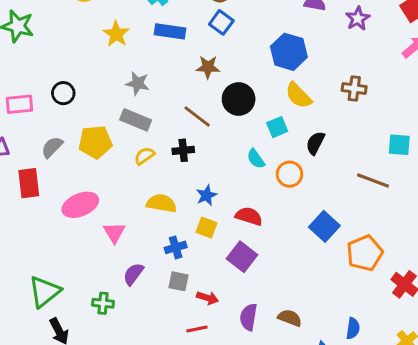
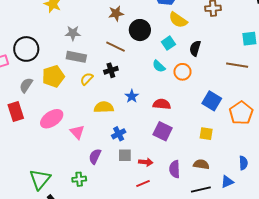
black circle: (63, 93) -> (26, 49), size x1.6
yellow square: (207, 227) -> (206, 134), moved

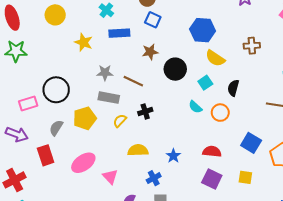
brown line: (115, 47) -> (133, 81), moved
blue star: (132, 96) -> (173, 156), moved
red semicircle: (162, 104) -> (212, 151), moved
purple square: (163, 131) -> (212, 179), moved

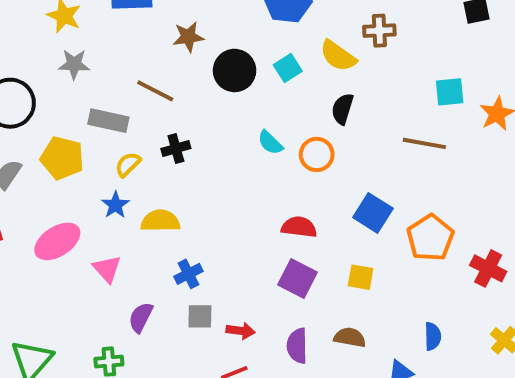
yellow semicircle: (215, 58) -> (338, 56), moved
gray star: (105, 73) -> (74, 64), moved
cyan square: (205, 83) -> (288, 68), moved
yellow pentagon: (85, 118) -> (62, 158), turned 30
blue star: (173, 156) -> (115, 205), moved

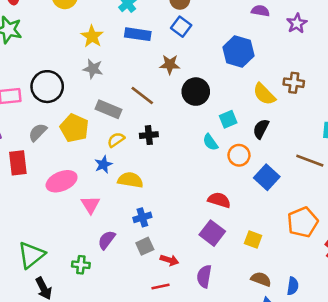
cyan square: (288, 68) -> (228, 119), moved
blue square: (373, 213) -> (267, 177), moved
gray square: (200, 316) -> (145, 246), turned -36
brown semicircle: (350, 337) -> (261, 279), moved

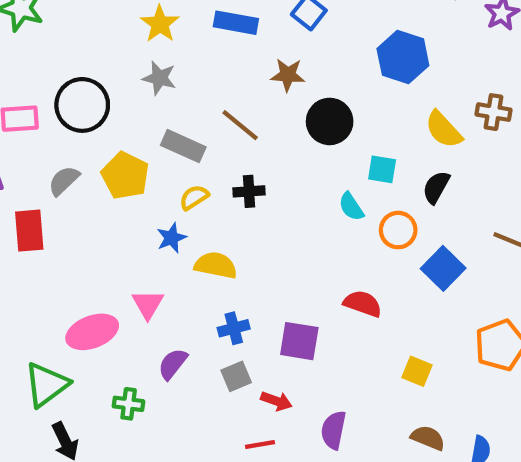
cyan square: (228, 119) -> (382, 169), turned 30
pink ellipse: (62, 181) -> (92, 332), moved
purple square: (212, 233) -> (299, 341), moved, turned -30

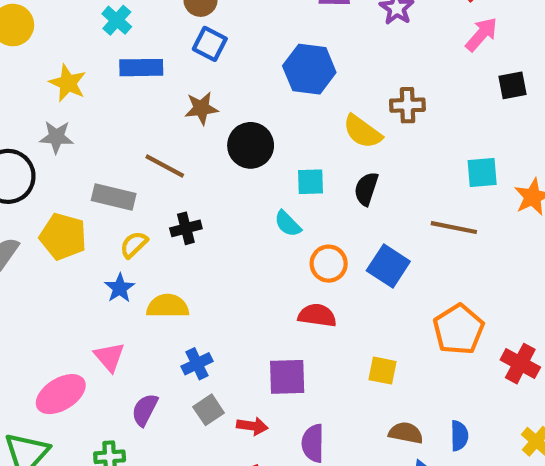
gray star: (159, 78) -> (56, 137), moved
orange circle: (398, 230) -> (329, 264), moved
purple square: (299, 341) -> (287, 377), moved

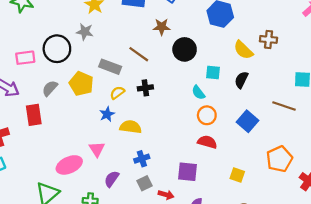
orange circle: (329, 264) -> (207, 115), moved

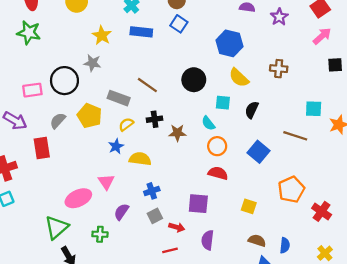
brown star: (162, 27) -> (177, 133), moved
yellow semicircle: (243, 50) -> (239, 78), moved

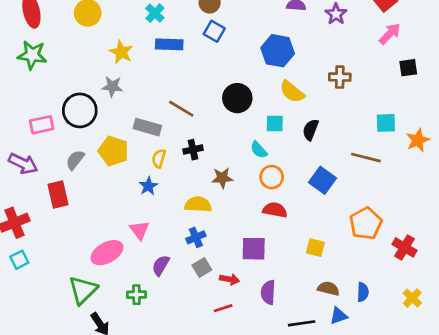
yellow semicircle: (126, 124) -> (159, 158), turned -32
brown star: (177, 133) -> (222, 178), moved
yellow semicircle: (140, 159) -> (198, 204), moved

